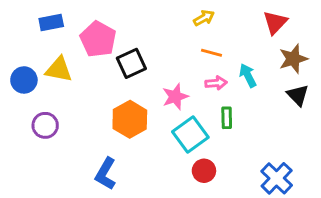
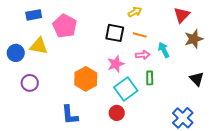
black square: (131, 63) -> (115, 33), moved, turned 36
black triangle: (298, 95) -> (197, 79), moved
red circle: (204, 171) -> (117, 113), moved
blue L-shape: (106, 174) -> (70, 115), turned -35

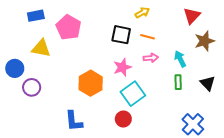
cyan arrow: (164, 50) -> (180, 59), moved
blue circle: (16, 53) -> (15, 68), moved
green rectangle: (150, 78) -> (178, 82), moved

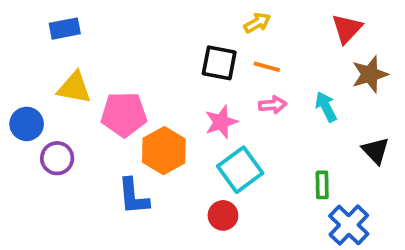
pink pentagon: (69, 27) -> (124, 114), moved, turned -30
green rectangle: (178, 82) -> (322, 185), moved
blue L-shape: (74, 121) -> (133, 196), moved

